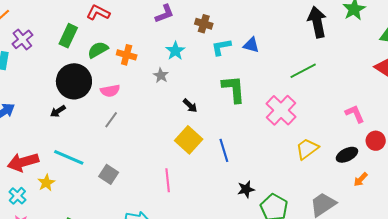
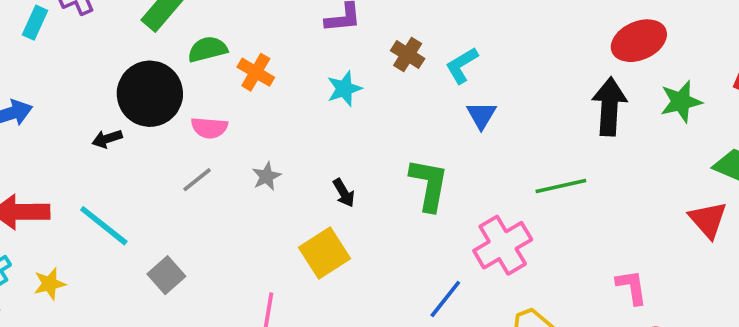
blue triangle: (251, 45) -> (481, 115), turned 30
cyan L-shape: (221, 47) -> (462, 65), moved, turned -35
gray star: (161, 75) -> (266, 176), moved
blue line: (224, 150) -> (445, 299), moved, turned 40
yellow star: (46, 183) -> (50, 284), moved

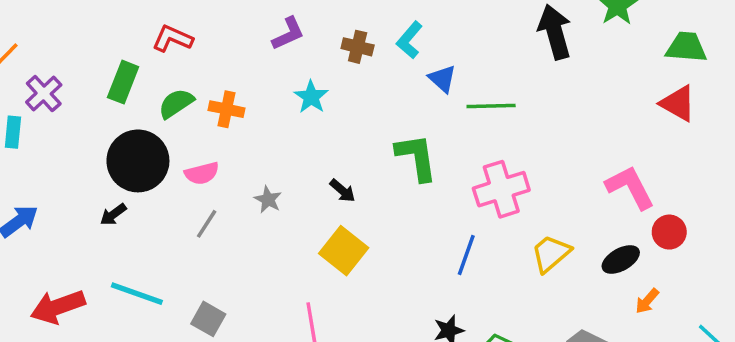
green line: (561, 186) -> (491, 106), moved, turned 30
pink cross: (503, 245) -> (501, 189), turned 32
pink L-shape: (632, 287) -> (630, 187), size x1.4

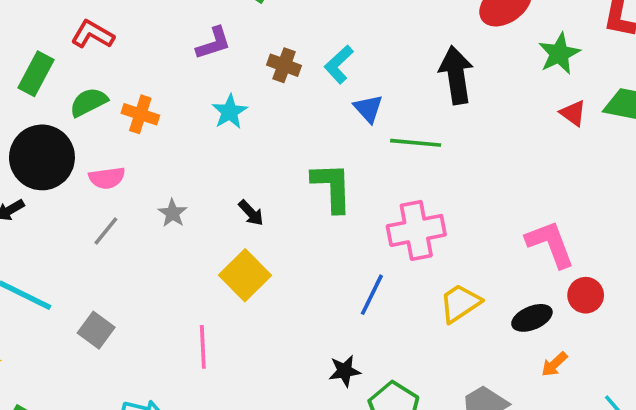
black arrow: (555, 32) -> (456, 75), moved
red triangle: (678, 103) -> (573, 113), moved, size x0.7

